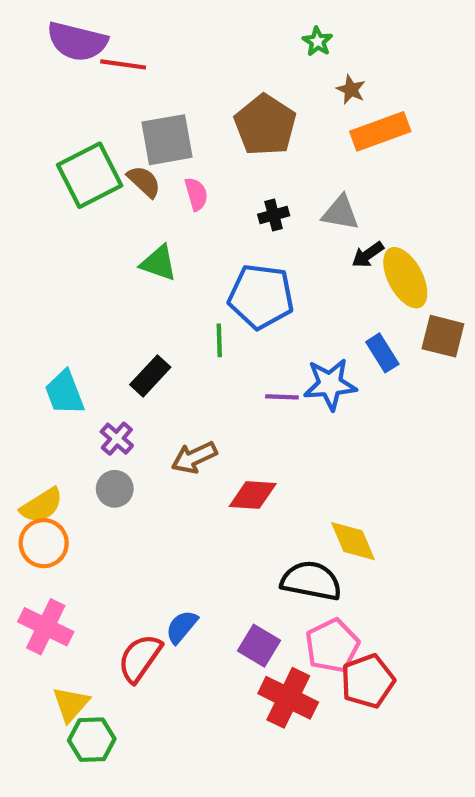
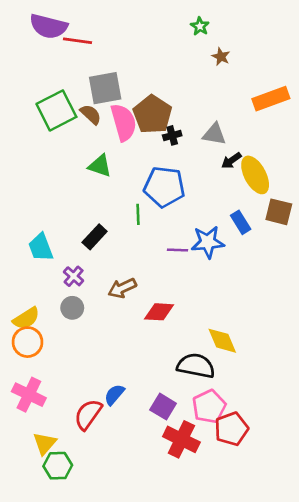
brown pentagon: (265, 125) -> (152, 114), moved
orange rectangle: (380, 131) -> (271, 99), moved
pink semicircle: (196, 194) -> (124, 122), size x1.8

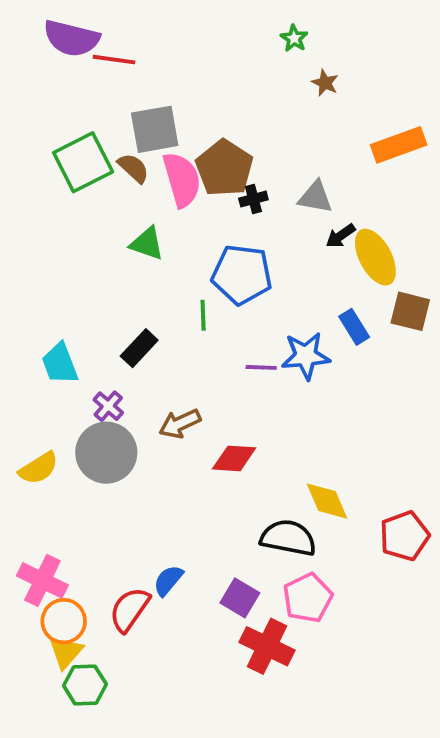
gray circle: (72, 308) -> (106, 453), size x1.8
orange circle: (28, 342) -> (64, 621), moved
red pentagon: (231, 429) -> (404, 536), moved

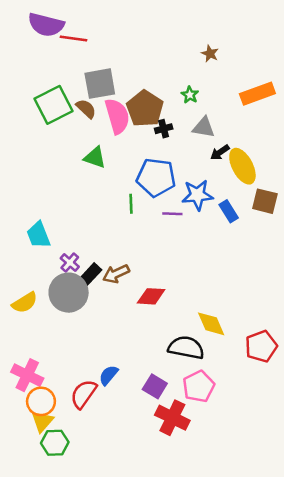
green star: (294, 38) -> (190, 95), moved
black rectangle: (139, 348) -> (90, 275), moved
blue star: (306, 356) -> (197, 195), moved
purple line: (261, 367) -> (172, 214), moved

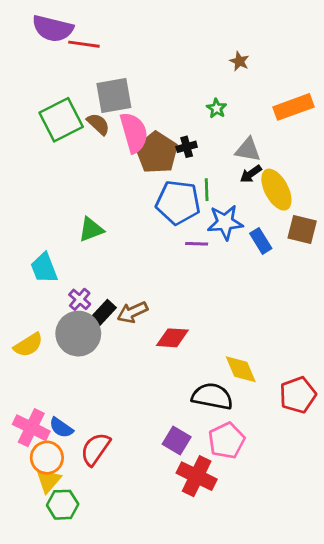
brown pentagon: (145, 109) -> (157, 153), moved
gray triangle: (204, 127) -> (248, 150), moved
green triangle: (95, 157) -> (91, 230), moved, turned -40
green line: (131, 204) -> (207, 190), moved
blue semicircle: (109, 375) -> (61, 428), moved, turned -95

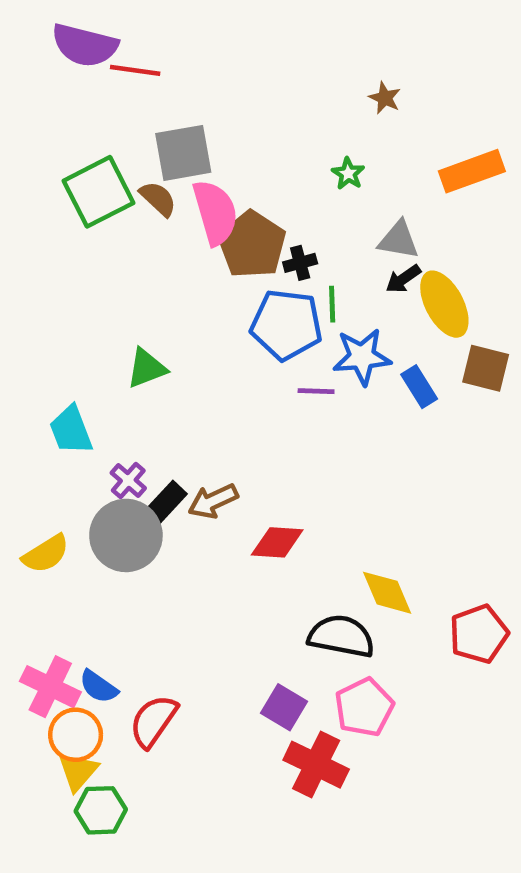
black cross: (187, 147) -> (300, 263), moved

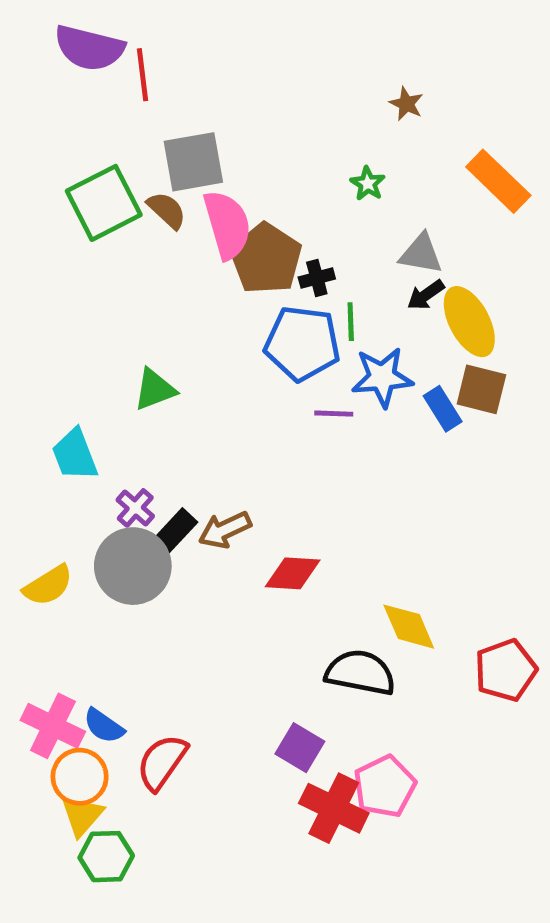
red line: (135, 70) -> (143, 75), turned 75
orange rectangle: (472, 171) -> (498, 181), turned 64
brown square: (486, 368) -> (481, 389), moved
pink pentagon: (364, 707) -> (385, 786), moved

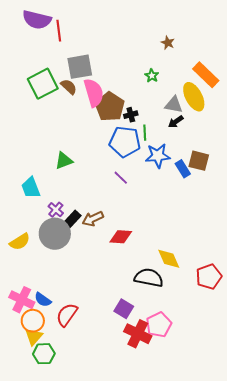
yellow ellipse: (469, 322) -> (194, 97), moved
purple line: (334, 414) -> (121, 178), moved, turned 42

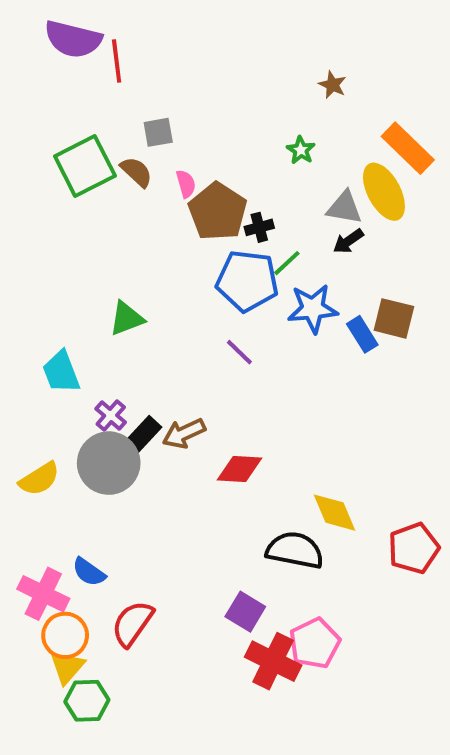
gray square: (80, 67) -> (158, 132), size x0.6
pink semicircle: (94, 93) -> (186, 184), size x0.5
green line: (145, 133) -> (287, 263), turned 49
blue semicircle: (43, 300) -> (89, 572), moved

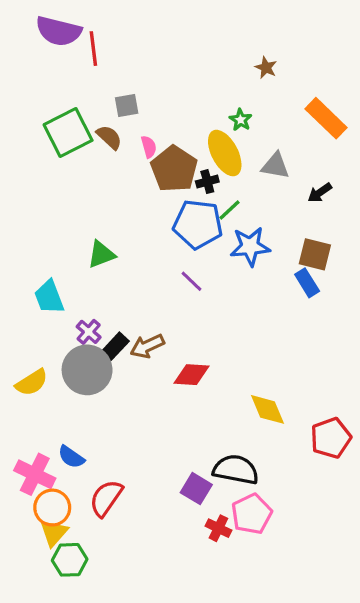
yellow ellipse: (384, 192) -> (225, 153), moved
black arrow: (348, 241) -> (320, 193), moved
blue rectangle: (362, 334) -> (307, 283), moved
black semicircle: (295, 550) -> (236, 470), moved
red cross: (273, 661) -> (218, 528), size x0.6

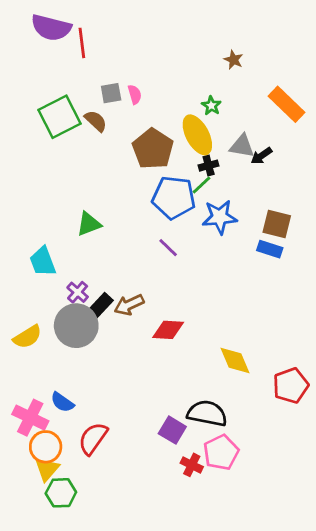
pink semicircle: (149, 147) -> (135, 94), moved
black cross: (207, 182) -> (209, 166), moved
black arrow: (320, 193) -> (261, 156), moved
blue rectangle: (307, 283) -> (270, 249), turned -40

